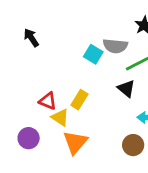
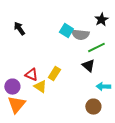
cyan square: (93, 54) -> (66, 31), moved
purple circle: (29, 138) -> (12, 87), moved
orange triangle: (75, 142) -> (16, 105), moved

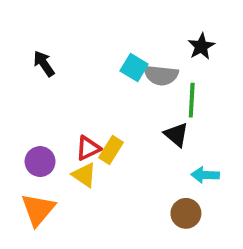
green line: (96, 48) -> (192, 100), turned -60
red triangle: (31, 75) -> (88, 148), moved, turned -48
purple circle: (12, 87) -> (40, 162), moved

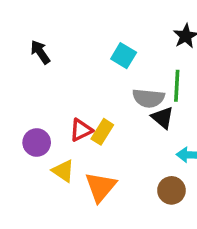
gray semicircle: (161, 75) -> (148, 98), moved
yellow triangle: (84, 175) -> (63, 171), moved
orange triangle: (38, 210) -> (101, 187), moved

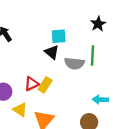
cyan square: (124, 56) -> (59, 36), turned -35
black triangle: (163, 118) -> (52, 52), moved

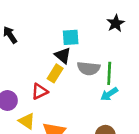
green line: (92, 56) -> (109, 73), moved
yellow rectangle: (45, 85) -> (55, 73), moved
cyan arrow: (100, 100) -> (109, 94), moved, turned -35

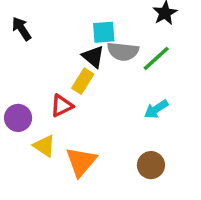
gray semicircle: (89, 68) -> (123, 51), moved
green line: (109, 73) -> (156, 58), moved, turned 45

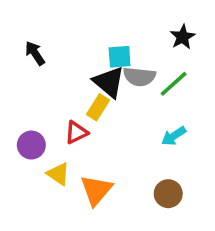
black triangle: (93, 57) -> (109, 82), size x1.4

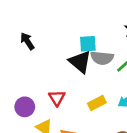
yellow rectangle: (98, 107) -> (97, 103), moved, turned 30
red triangle: (76, 132) -> (57, 98), turned -36

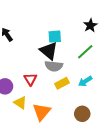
gray semicircle: (102, 58) -> (54, 66), moved

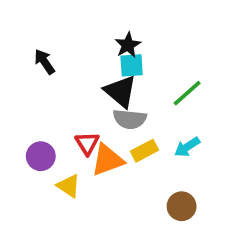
black star: (90, 25) -> (128, 45), moved
orange triangle: (42, 112) -> (107, 160), moved, turned 30

